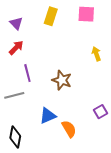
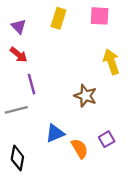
red arrow: (16, 48) -> (19, 55), turned 84
yellow arrow: (96, 54) -> (111, 62), size x1.5
brown star: (62, 80) -> (85, 96), moved
purple square: (100, 112) -> (107, 139), moved

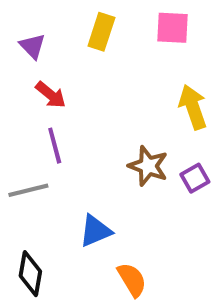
red arrow: (19, 55) -> (51, 95), moved
purple square: (107, 139) -> (195, 178), moved
orange semicircle: (80, 149) -> (132, 280), moved

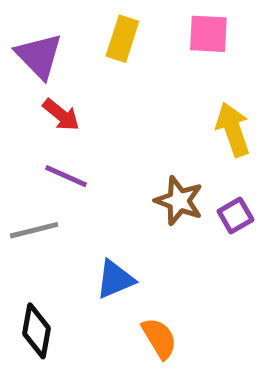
purple triangle: (32, 46) -> (39, 56), size x1.5
purple line: (55, 146) -> (66, 176), turned -51

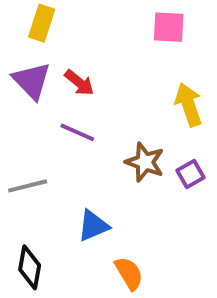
yellow rectangle: (122, 39) -> (42, 23), moved
purple triangle: (39, 56) -> (32, 81), moved
red arrow: (61, 115) -> (79, 83), moved
purple line: (66, 176) -> (77, 132), moved

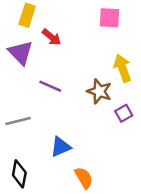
red arrow: (79, 83) -> (52, 37), moved
brown star: (145, 162) -> (99, 91), moved

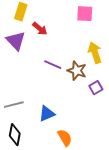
purple line: (50, 86) -> (53, 65), moved
gray line: (18, 121) -> (14, 105), moved

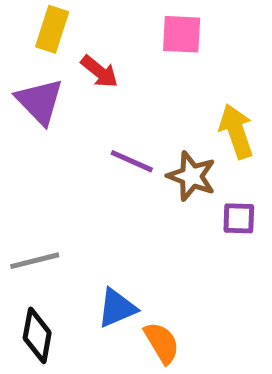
pink square: (85, 14) -> (182, 34), moved
purple square: (96, 88) -> (239, 218), turned 32
blue triangle: (47, 114) -> (117, 308), moved

